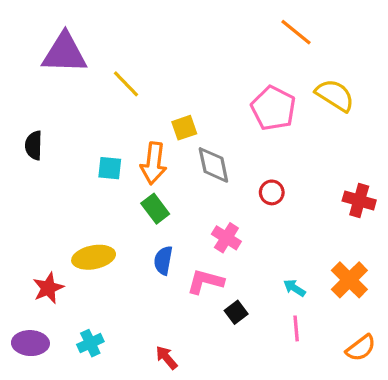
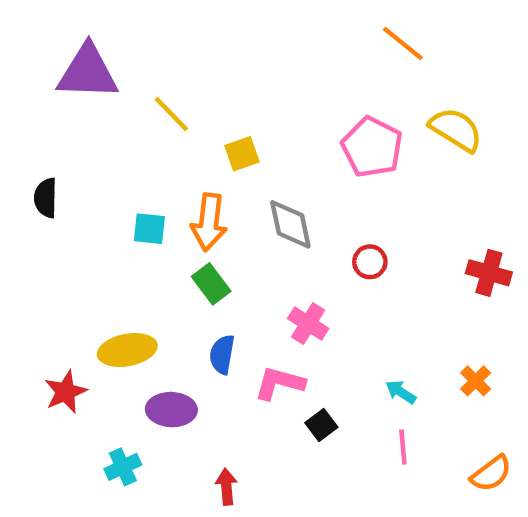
yellow square: (184, 128) -> (242, 154), moved
orange cross: (349, 280) -> (476, 381), size x0.6
purple ellipse: (30, 343) -> (171, 410), moved
red arrow: (166, 358) -> (227, 487), turned 35

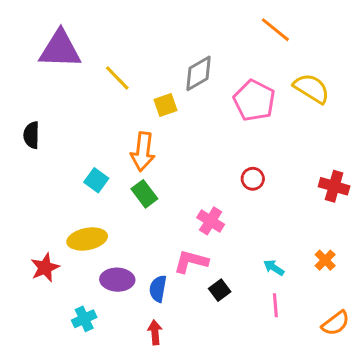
gray diamond: (290, 224) -> (199, 73), moved, turned 72
cyan square: (149, 229) -> (96, 180), moved, turned 30
blue semicircle: (222, 354) -> (158, 289), moved

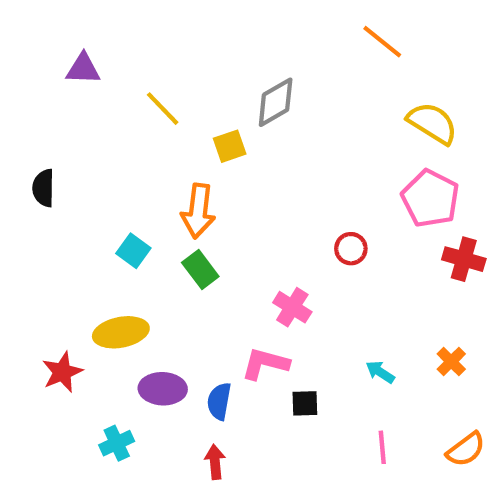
purple triangle: (60, 49) -> (83, 69), size x0.6
pink pentagon: (254, 100) -> (430, 198), moved
black square: (220, 290) -> (305, 403), turned 35
pink line: (275, 305) -> (382, 447), moved

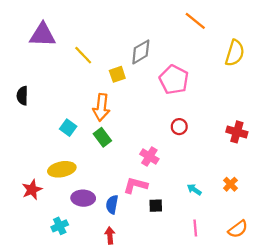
purple triangle: (83, 69) -> (43, 35), size x1.5
yellow semicircle: (432, 123) -> (235, 53), moved, turned 75
pink pentagon: (430, 198) -> (174, 80), moved

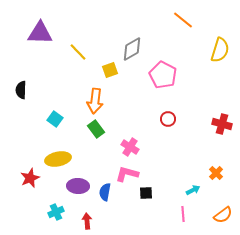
cyan square: (68, 128) -> (55, 119), moved
pink cross: (149, 156) -> (130, 147), moved
cyan arrow: (194, 190) -> (193, 190), moved, turned 120
red arrow: (110, 235) -> (87, 221), moved

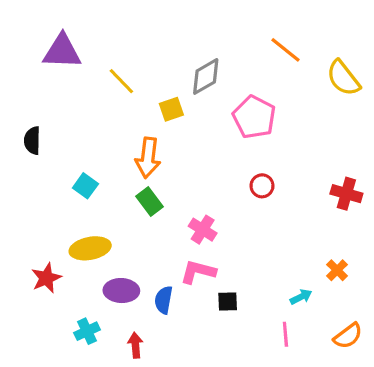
orange line: (183, 20) -> (285, 50), moved
yellow semicircle: (220, 50) -> (343, 78), turned 125

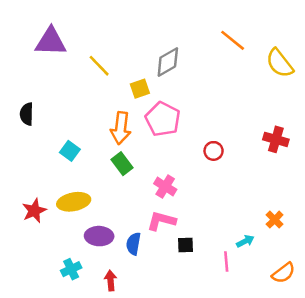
pink pentagon: (254, 117) -> (163, 119), moved
red cross: (346, 194) -> (276, 139), moved
red star: (46, 278) -> (34, 211), moved
pink line: (285, 334) -> (226, 262), moved

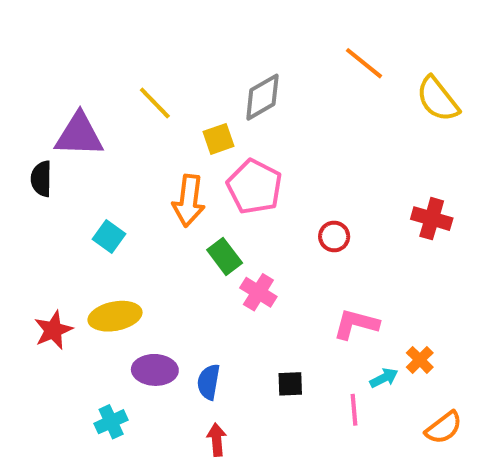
purple triangle: (51, 42) -> (79, 135), moved
green rectangle: (122, 164) -> (225, 256), moved
orange cross: (275, 220) -> (420, 360), moved
pink L-shape: (161, 221) -> (356, 324), moved
red arrow: (111, 281) -> (217, 440), moved

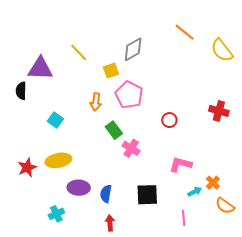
orange arrow: (189, 201) -> (96, 102), size x0.7
black square: (290, 384) -> (147, 195), size x1.6
pink line: (354, 410) -> (184, 218), moved
orange semicircle: (444, 428) -> (225, 206), moved, turned 72

